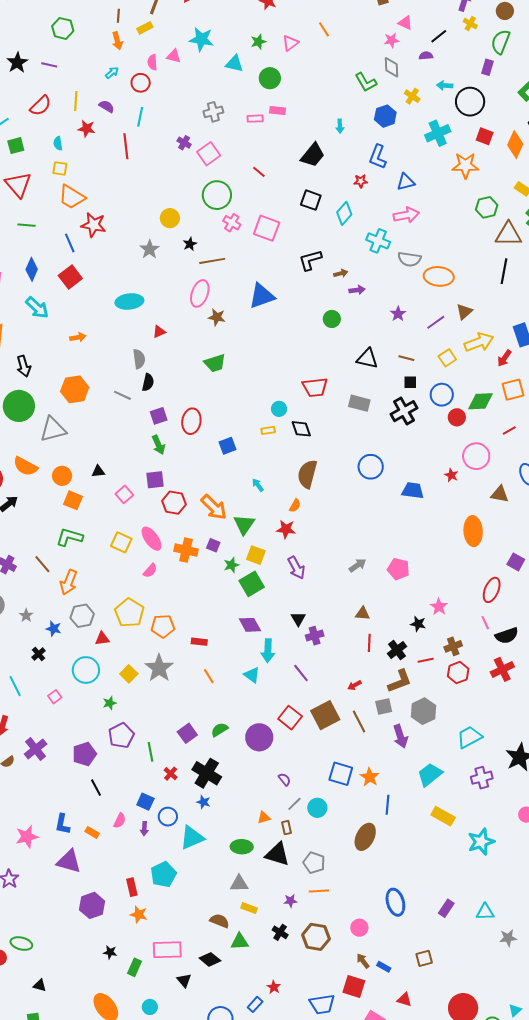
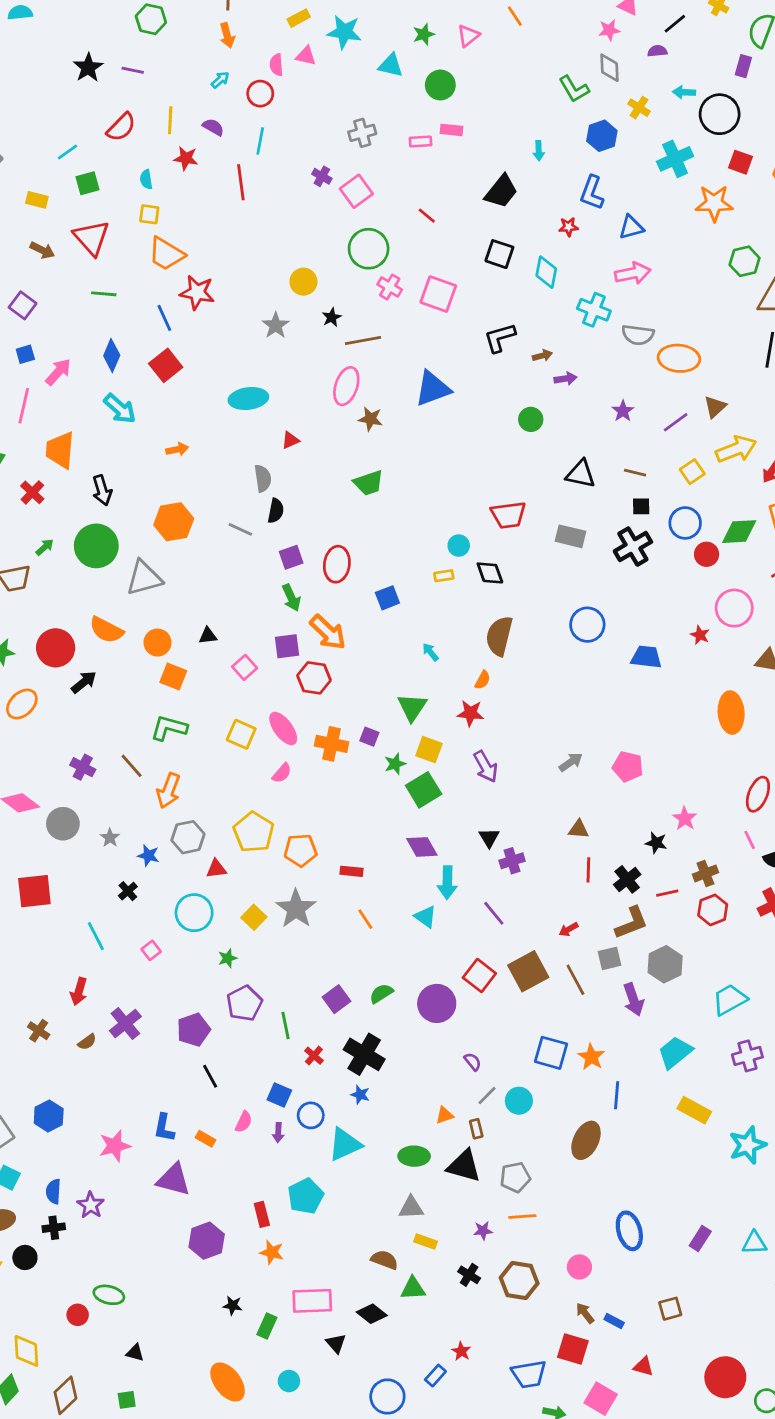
yellow rectangle: (145, 28) -> (299, 18), moved
cyan diamond: (344, 213) -> (546, 272), turned -30
orange arrow: (214, 507) -> (328, 632), moved
gray pentagon: (314, 863) -> (515, 1177), turned -30

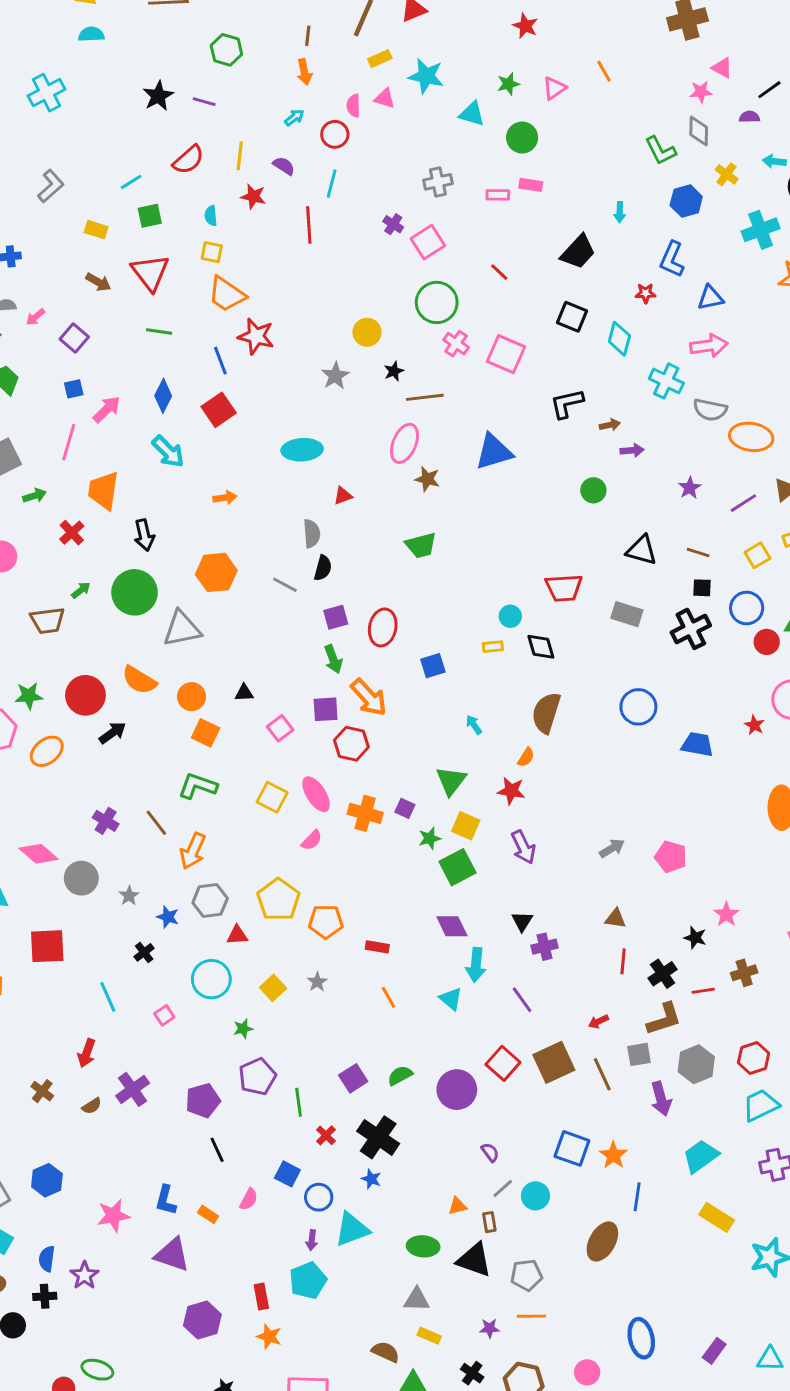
gray star: (296, 909) -> (317, 982), size x0.5
red hexagon: (713, 910) -> (754, 1058), moved
purple arrow: (278, 1133) -> (312, 1240), moved

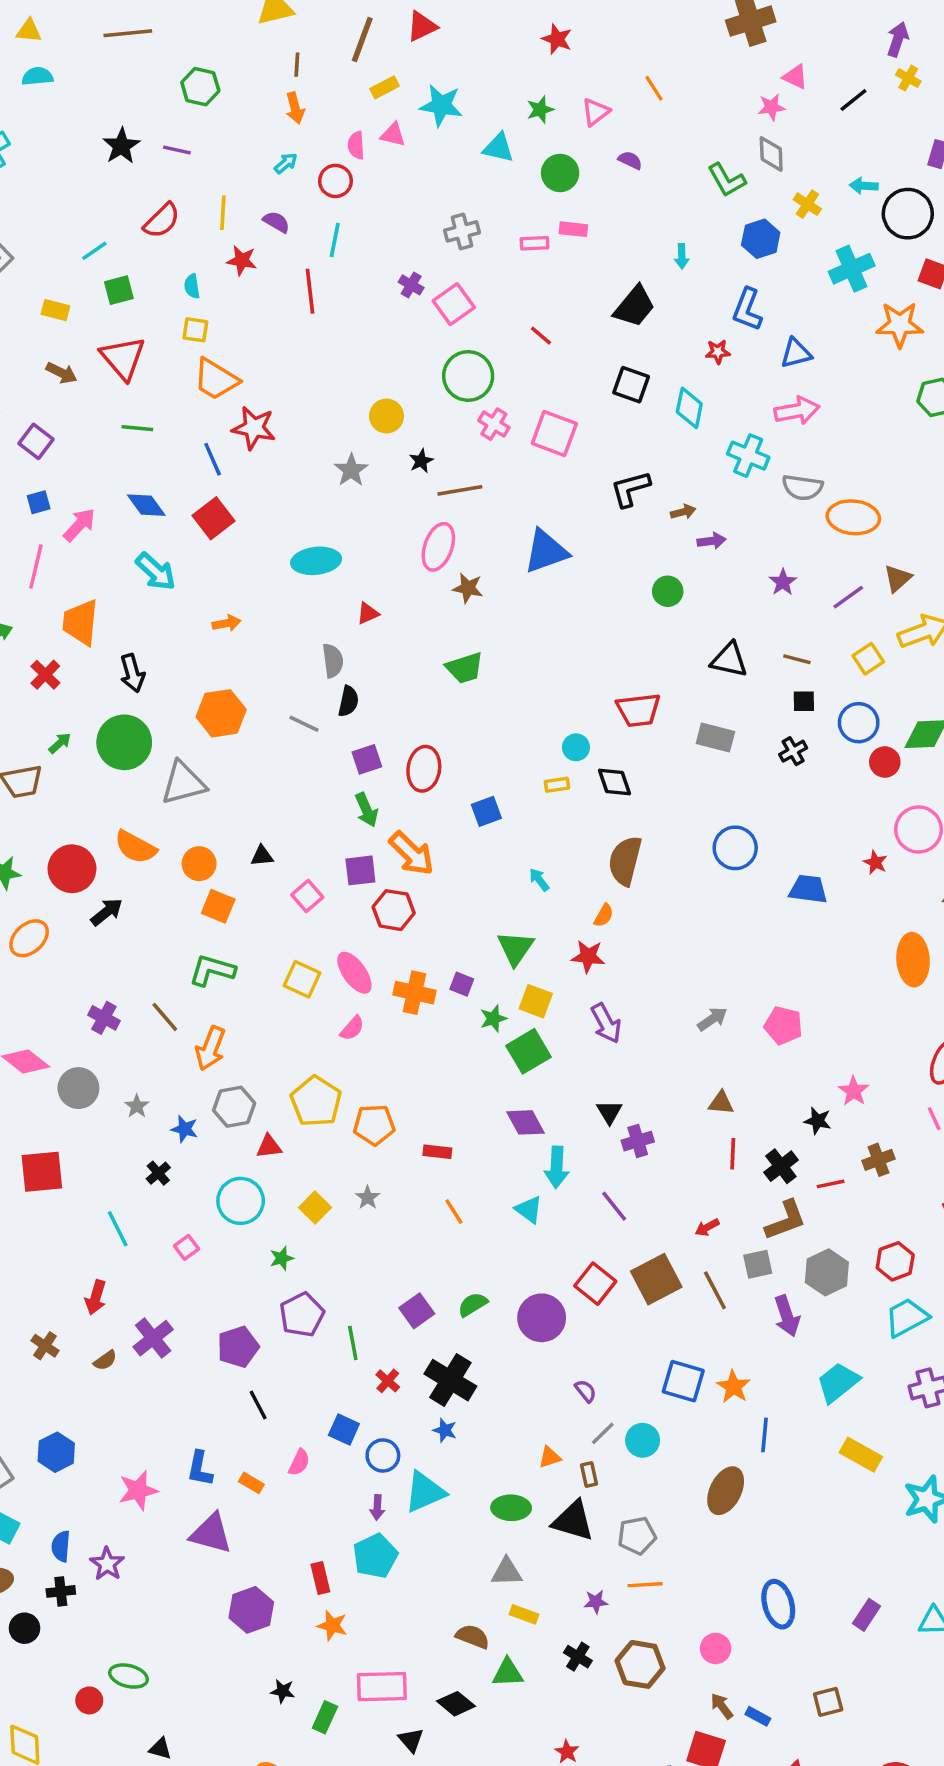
purple semicircle: (749, 117) -> (630, 160), moved, turned 30
blue diamond: (163, 396) -> (146, 505), turned -60
black cross: (691, 629) -> (793, 751), size x0.6

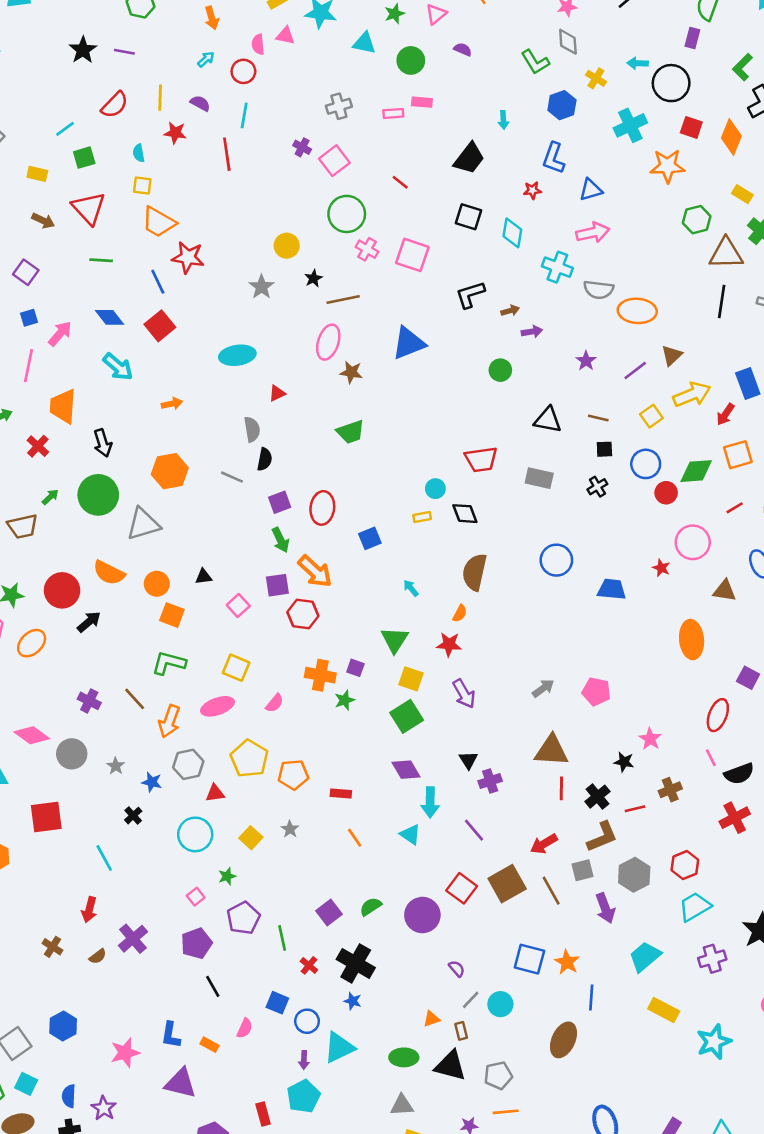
pink ellipse: (354, 973) -> (217, 706), moved, turned -72
green star: (493, 1019) -> (345, 700), moved
brown triangle: (721, 1103) -> (551, 751), size x1.8
red arrow: (707, 1227) -> (544, 844), size x1.5
pink square: (186, 1247) -> (196, 897), moved

